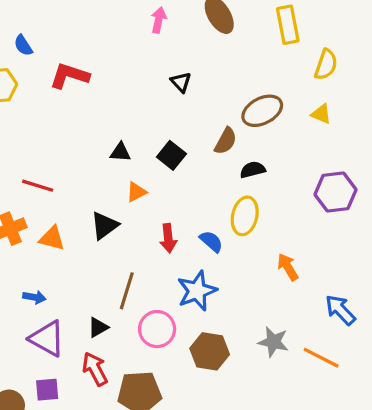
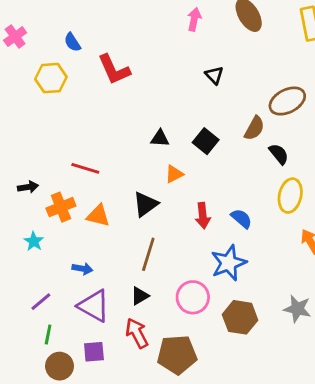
red L-shape: (69, 76) -> (114, 69), turned -132
black semicircle: (253, 170) -> (279, 154), turned 65
yellow ellipse: (245, 216) -> (290, 196), moved
brown line: (127, 291) -> (148, 254), moved

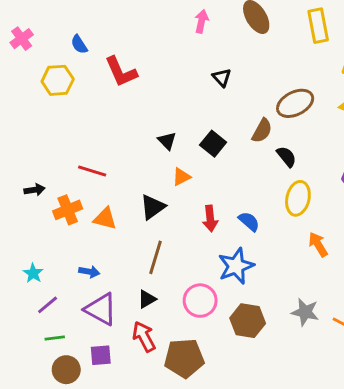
black triangle: (160, 138) -> (167, 141), turned 42
cyan star: (34, 241) -> (33, 273), moved
green line: (48, 335) -> (55, 338), turned 72

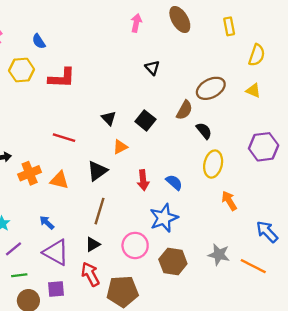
yellow rectangle: (318, 26) -> (229, 26), size x0.7
red L-shape: (121, 72) -> (62, 78), moved, turned -64
red line: (92, 171) -> (64, 138), moved
blue arrow: (89, 272) -> (47, 223), turned -147

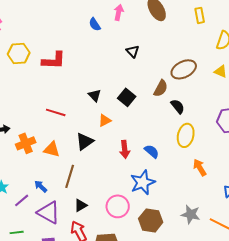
blue semicircle: (39, 41) -> (95, 24), moved
brown line: (100, 211) -> (70, 176), moved
purple line: (14, 249) -> (22, 200), moved

